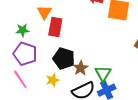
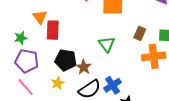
green triangle: (103, 73) -> (107, 44), moved

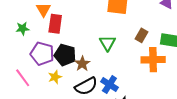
purple pentagon: (27, 61) -> (42, 54), moved
blue cross: (113, 85) -> (109, 84), turned -30

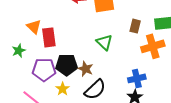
blue cross: (109, 84) -> (137, 78), moved, turned -30

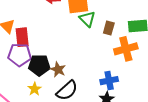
green triangle: (104, 42) -> (87, 19), moved
purple pentagon: (44, 70) -> (20, 55), moved

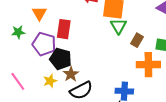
red rectangle: (22, 37) -> (64, 29), moved
brown star: (58, 70) -> (71, 74), moved

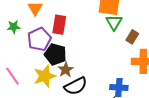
purple pentagon: (44, 44) -> (39, 39), turned 30
yellow star: (50, 81) -> (45, 76), size x1.6

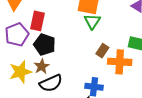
brown rectangle: (132, 37) -> (102, 51), moved
black pentagon: (55, 54) -> (45, 45), moved

